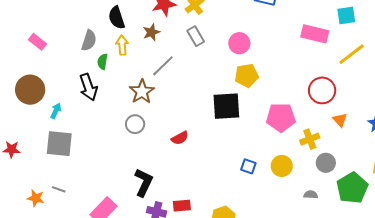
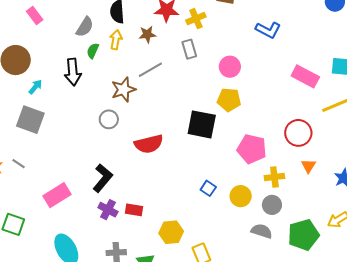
red semicircle: (180, 138) -> (149, 144), size x1.6
gray circle: (326, 163) -> (272, 205), moved
gray semicircle: (311, 195) -> (262, 231), size x1.5

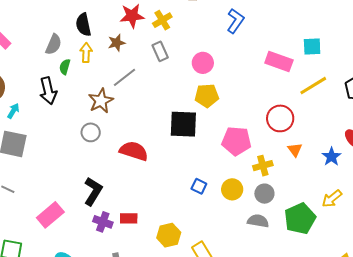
blue L-shape: (268, 30) -> (235, 21), turned -75
red semicircle: (149, 144) -> (134, 151), turned -140

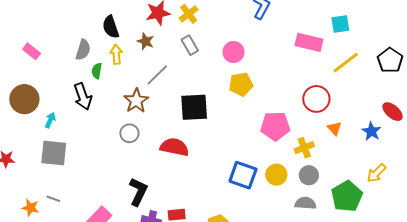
brown star: (117, 43) -> (146, 41), turned -30
black square: (183, 124) -> (194, 107), moved
blue square: (199, 186) -> (243, 175), size x1.8

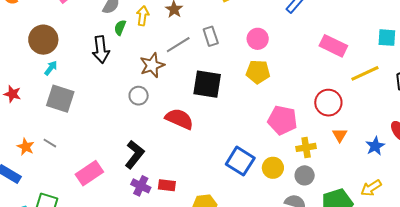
cyan square: (340, 24) -> (387, 38), moved
gray rectangle: (190, 45) -> (211, 36), moved
cyan arrow: (50, 120) -> (51, 68), moved

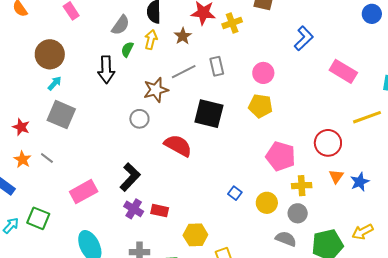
pink rectangle: (333, 46) -> (343, 71), moved
red star: (12, 94) -> (21, 127), moved
blue star: (375, 146) -> (360, 182), moved
blue square: (240, 161) -> (235, 193), size x0.5

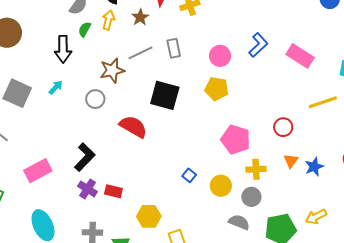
blue L-shape: (304, 38) -> (258, 45), moved
cyan arrow: (55, 83) -> (56, 87), moved
red circle: (328, 143) -> (283, 127), size x0.7

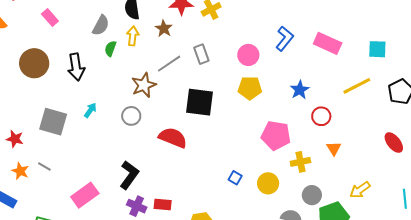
black arrow: (63, 49) -> (76, 67), moved
blue star: (314, 167) -> (300, 90), moved
gray circle: (251, 197) -> (312, 195), moved
yellow arrow: (316, 217) -> (360, 190), moved

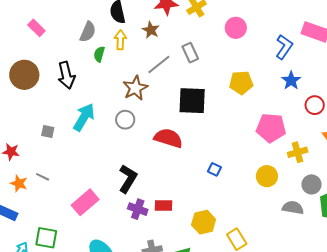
blue L-shape: (285, 39) -> (284, 47), moved
pink circle: (248, 55) -> (236, 28), moved
cyan arrow: (90, 110) -> (84, 117), size x1.8
gray square: (53, 122) -> (48, 131), size x0.5
blue square: (235, 178) -> (214, 169), moved

